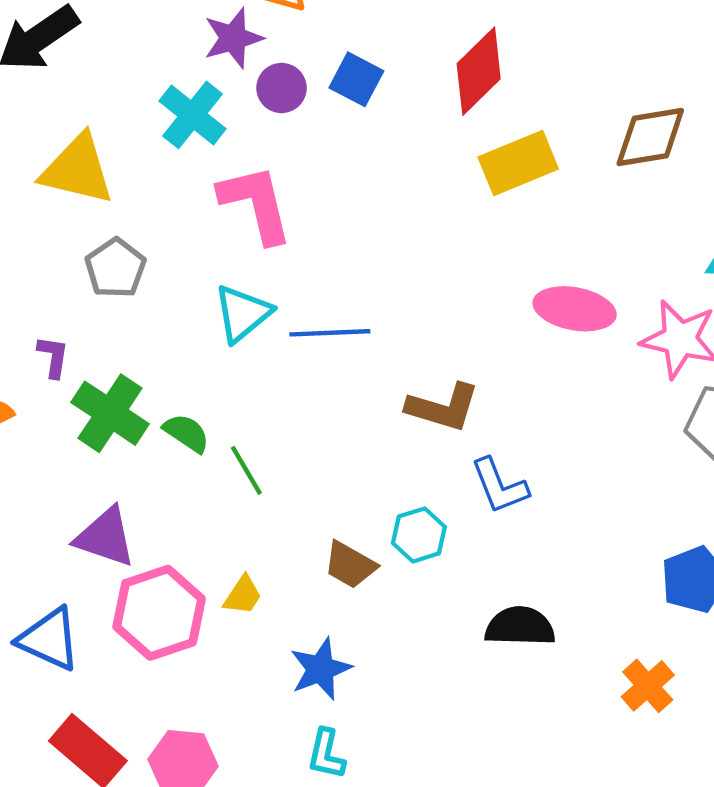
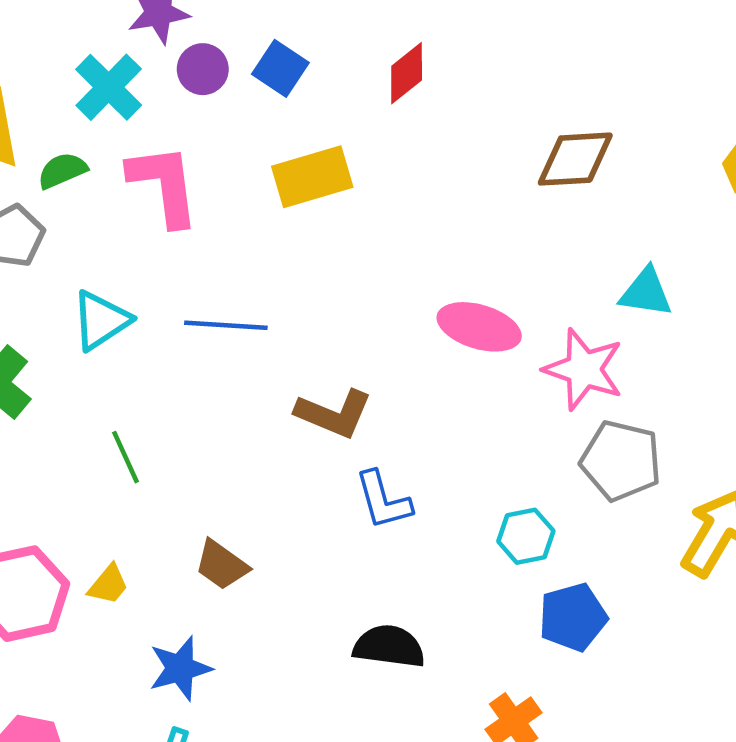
red diamond: (479, 71) -> (407, 73), size x0.7
yellow rectangle: (518, 163) -> (312, 177), moved
cyan triangle: (242, 313) -> (101, 320), moved
green semicircle: (186, 433) -> (62, 170), moved, turned -63
cyan hexagon: (419, 535) -> (526, 536), moved

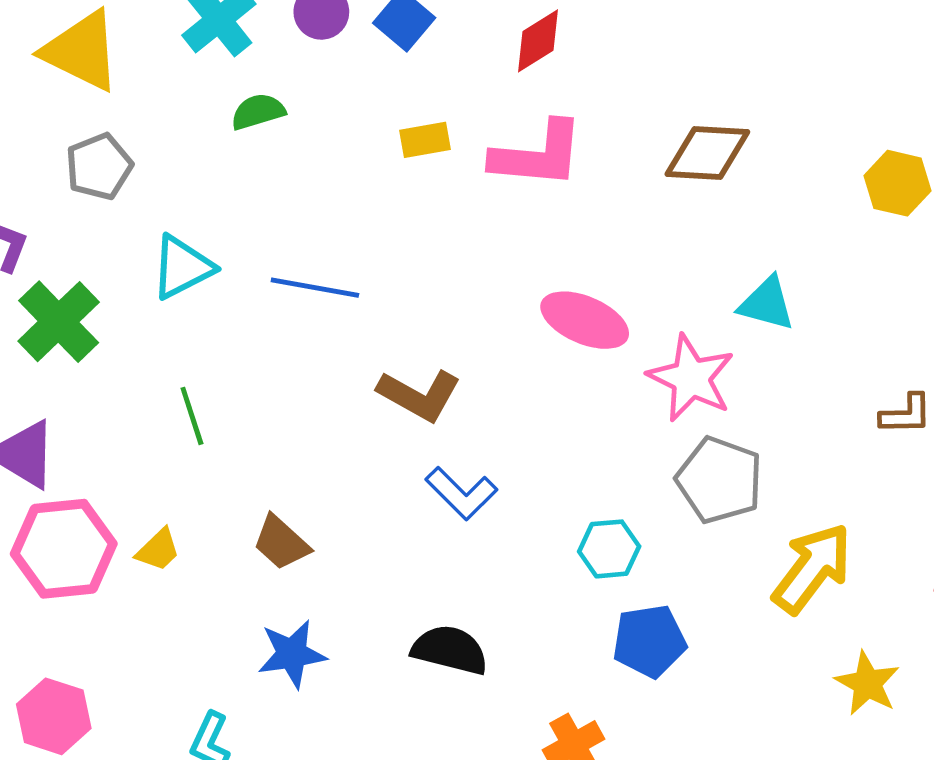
green semicircle: (62, 170) -> (258, 112), moved
yellow rectangle: (312, 177) -> (425, 140), size x0.6
pink L-shape: (164, 185) -> (538, 155), moved, turned 96
blue L-shape: (383, 500) -> (461, 493), turned -36
blue star: (180, 668) -> (292, 654), moved

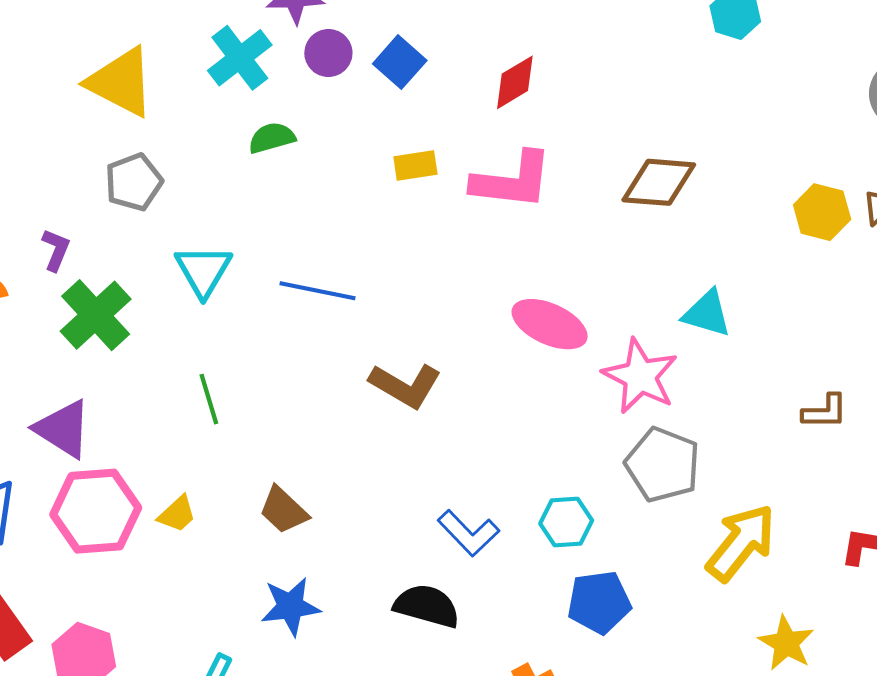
cyan triangle: (182, 267) -> (203, 271), turned -34
blue L-shape: (461, 493) -> (468, 533), moved

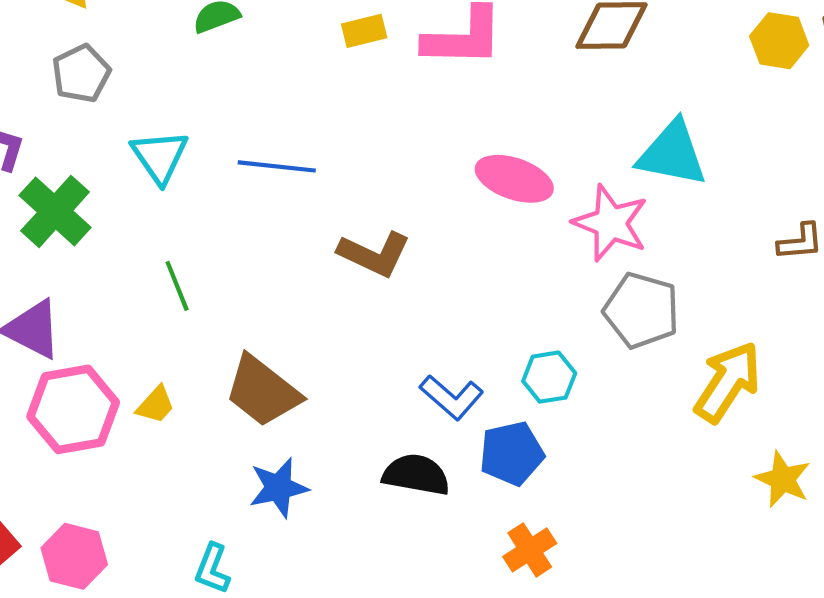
cyan triangle: (707, 313) -> (672, 154), size x1.4
brown trapezoid: (283, 510) -> (263, 391), size x1.5
blue pentagon: (599, 602) -> (512, 453), moved

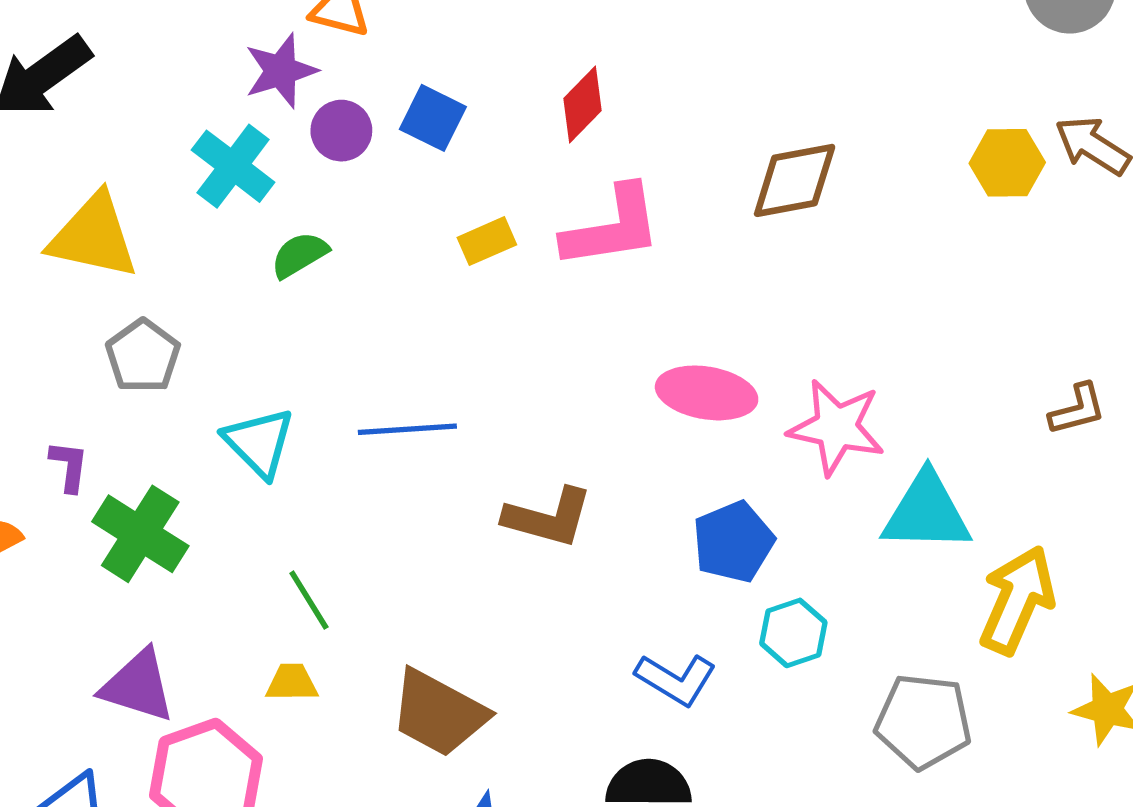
cyan triangle: (672, 154) -> (927, 512), moved
gray pentagon: (641, 310) -> (923, 721), moved
yellow trapezoid: (156, 405) -> (292, 683), moved, turned -123
blue pentagon: (512, 453) -> (733, 542), moved

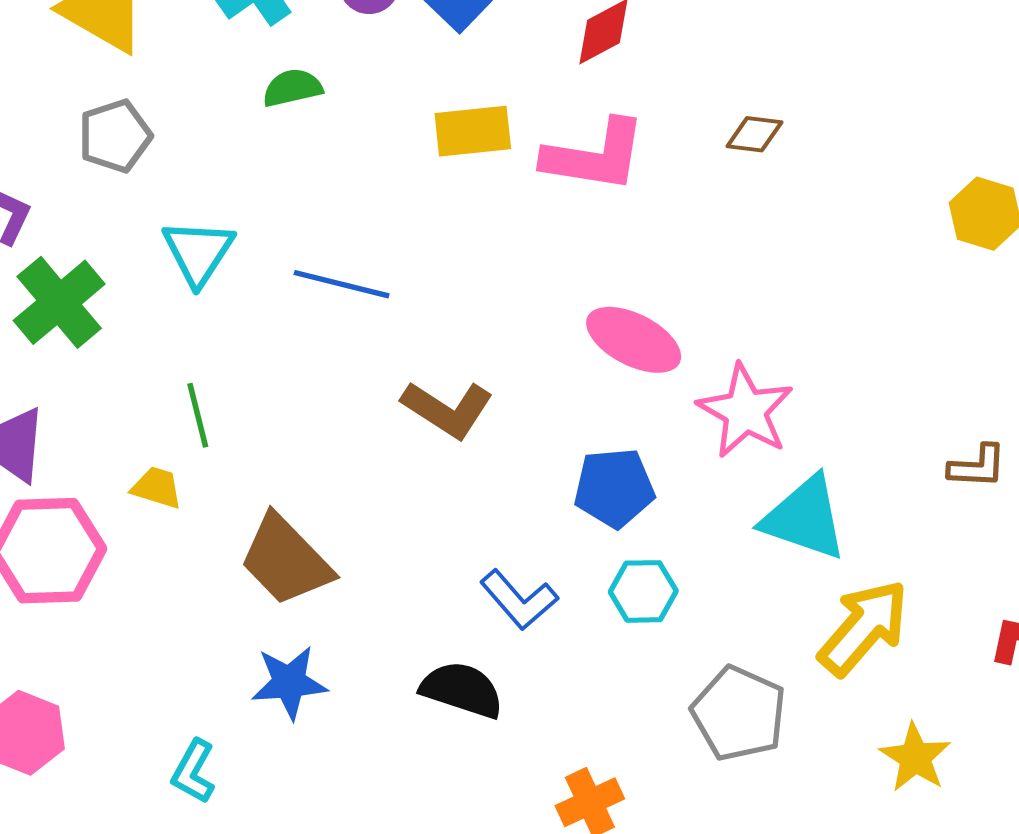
brown diamond: (795, 180) -> (754, 134), moved, size x0.6
yellow rectangle: (487, 241) -> (473, 131), size x1.4

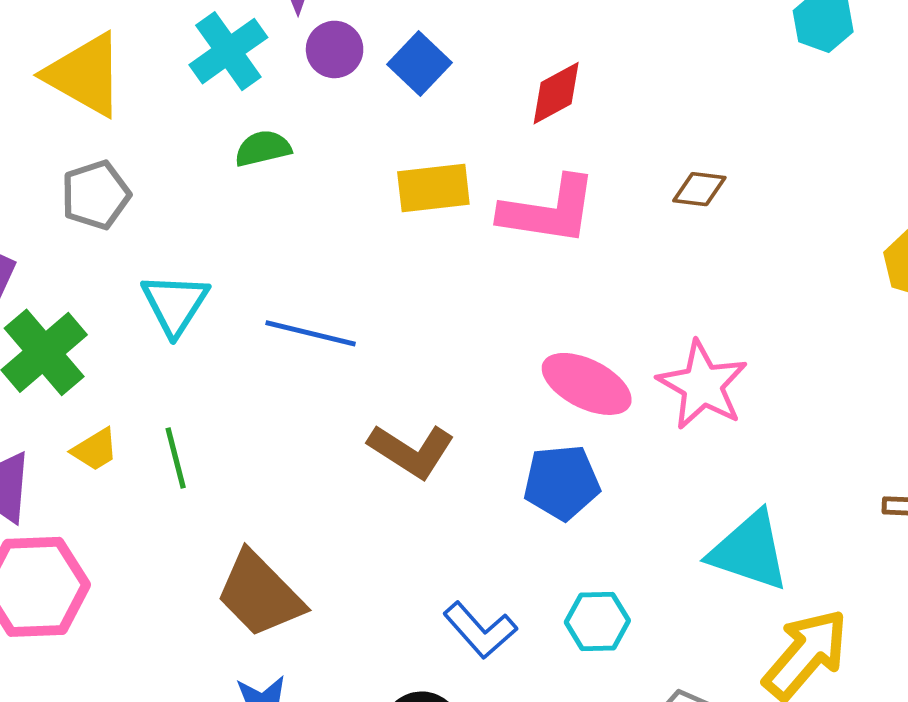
pink star: (745, 411) -> (703, 385), moved
yellow trapezoid: (157, 488) -> (95, 450), moved, turned 132
blue pentagon: (614, 488) -> (562, 482), moved

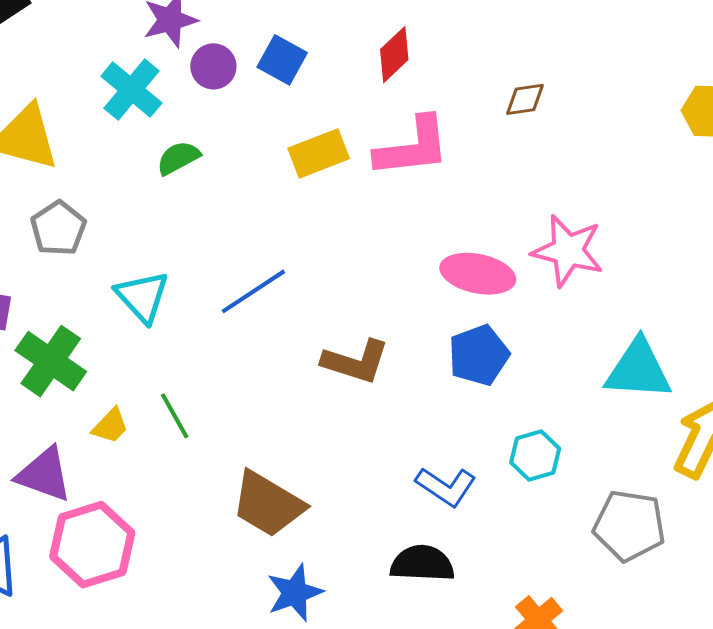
blue line: (311, 333) -> (253, 291), turned -32

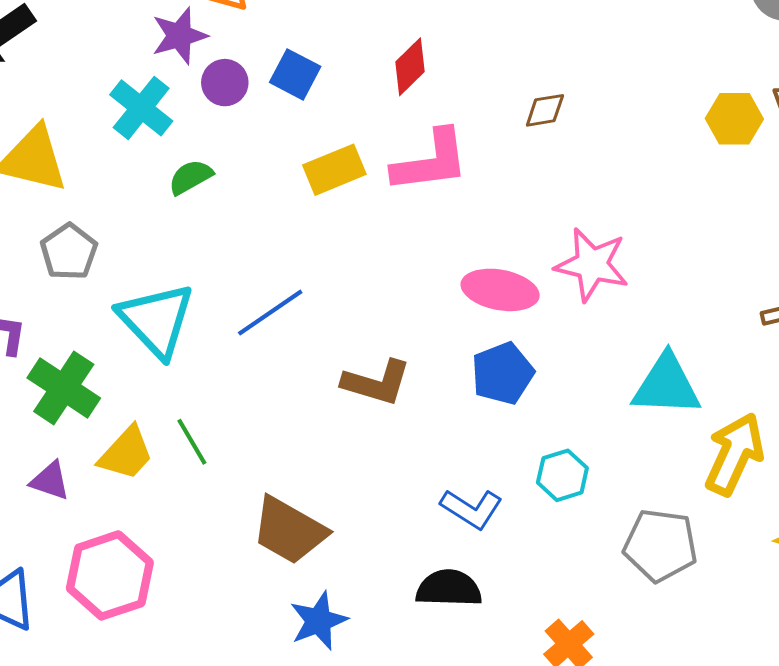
cyan triangle: (142, 297) -> (156, 320), size x1.4
yellow trapezoid: (110, 426) -> (126, 453), size x1.5
purple triangle: (44, 474) -> (50, 481), moved, size x0.7

